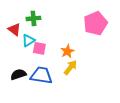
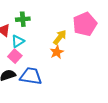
pink square: (39, 48) -> (15, 56), moved, turned 32
yellow arrow: (70, 67) -> (60, 37), moved

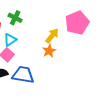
green cross: (23, 19) -> (15, 18), turned 32

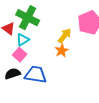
green cross: (15, 18) -> (28, 18), size x1.6

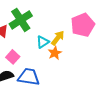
green cross: (28, 18) -> (21, 20), turned 30
cyan triangle: (23, 40) -> (43, 42), moved

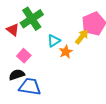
yellow arrow: (58, 38) -> (82, 37), moved
blue trapezoid: (29, 77) -> (30, 87), moved

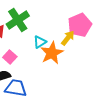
orange star: (66, 52) -> (52, 53), size x1.6

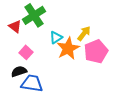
pink pentagon: (80, 25) -> (96, 51), moved

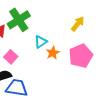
yellow arrow: (84, 33) -> (78, 24), moved
orange star: (68, 48) -> (53, 53), size x0.6

